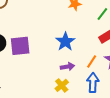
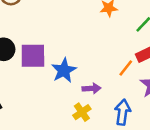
blue star: (65, 42) -> (64, 70), moved
orange line: (92, 62) -> (126, 68), moved

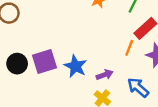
blue arrow: (123, 112) -> (138, 87), turned -40

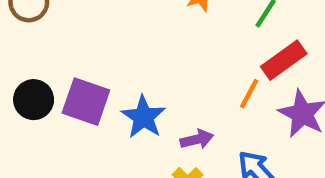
purple square: (45, 62) -> (86, 102), turned 30

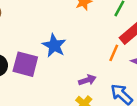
blue star: (143, 117) -> (54, 46), moved

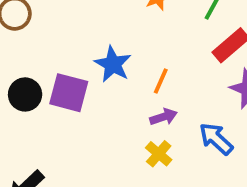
orange line: (114, 53) -> (161, 81), moved

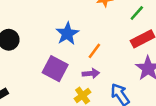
purple square: (69, 93) -> (55, 69), moved

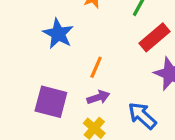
blue star: (67, 34) -> (58, 34), moved

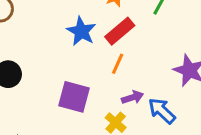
red rectangle: (155, 37) -> (120, 31), moved
purple arrow: (98, 97) -> (133, 97), moved

